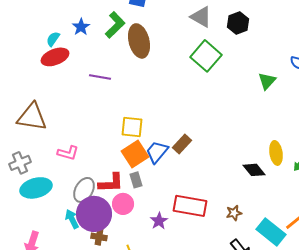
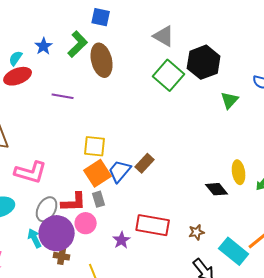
black hexagon: (238, 23) -> (204, 62), moved, size x1.5
pink L-shape: (68, 153) -> (31, 172), size x1.5

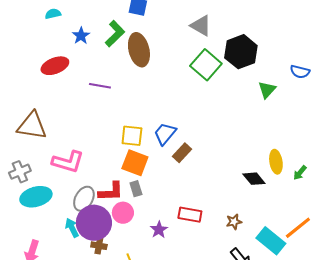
cyan semicircle: (16, 58) -> (53, 14), moved, turned 42
blue trapezoid: (120, 171) -> (165, 134), moved
orange square: (98, 173) -> (135, 163), turned -36
red rectangle: (153, 225) -> (190, 215), size x0.7

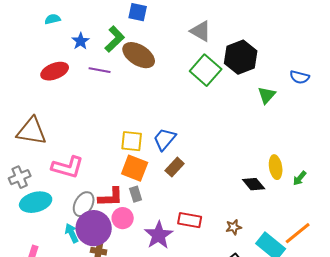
brown ellipse: (139, 50) -> (139, 55), turned -44
purple line: (100, 86) -> (100, 70), moved
brown rectangle: (182, 153) -> (175, 167), moved
purple star: (159, 230) -> (159, 235), size x1.6

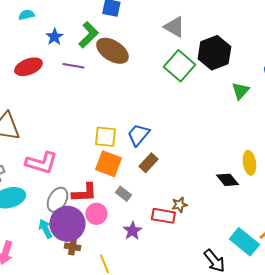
gray rectangle: (136, 194) -> (123, 194), moved, turned -35
brown star: (234, 227) -> (179, 205), moved
purple star: (159, 235) -> (132, 231), size x0.7

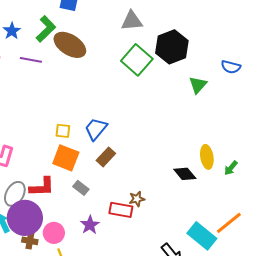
gray triangle: (174, 27) -> (132, 21), turned -35
yellow square: (105, 137) -> (63, 131), size x0.7
pink circle: (96, 214) -> (54, 233), moved

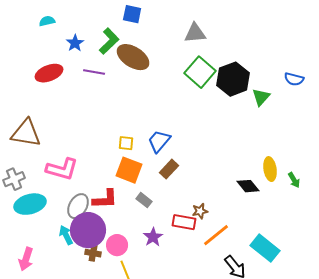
black hexagon: (172, 47) -> (233, 79), moved
green arrow: (231, 168) -> (294, 180), turned -70
orange line: (229, 223) -> (216, 235), moved

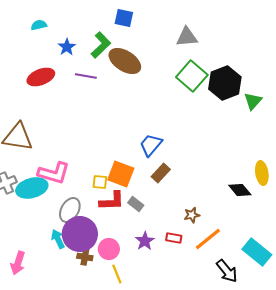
yellow square: (126, 143) -> (100, 182), moved
red L-shape: (105, 199) -> (112, 201), moved
cyan ellipse: (30, 204) -> (32, 188), moved
red rectangle: (184, 222) -> (174, 238), moved, size x0.7

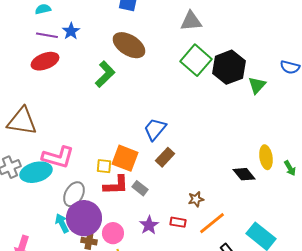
green L-shape: (101, 45) -> (105, 74), moved
purple line: (86, 76) -> (47, 35), moved

